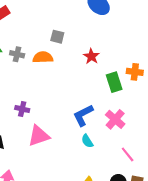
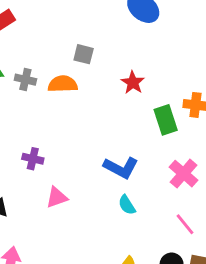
blue L-shape: (83, 115) -> (121, 168), turned -125
pink cross: (115, 119) -> (184, 174), moved
pink triangle: (39, 136) -> (57, 197), size x0.7

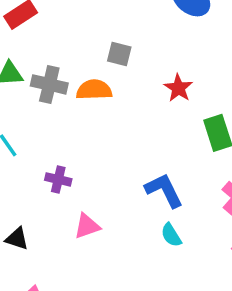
gray cross: (25, 80) -> (49, 84), size x1.4
blue L-shape: (121, 168) -> (164, 190), turned -144

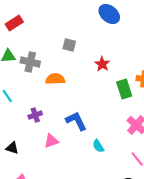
orange semicircle: (94, 90) -> (55, 79), moved
purple cross: (58, 179) -> (35, 115), turned -32
blue L-shape: (164, 190) -> (76, 121), moved

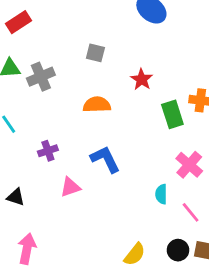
gray cross: (30, 62) -> (41, 77), turned -36
orange semicircle: (55, 79) -> (97, 105), moved
cyan semicircle: (98, 146) -> (161, 194), moved, turned 32

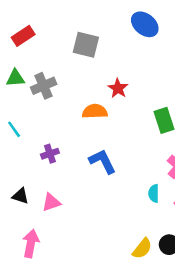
gray square: (95, 53) -> (86, 45), moved, size x1.5
red star: (142, 79) -> (118, 88), moved
pink triangle: (70, 187) -> (51, 202), moved
yellow semicircle: (135, 254) -> (142, 248), moved

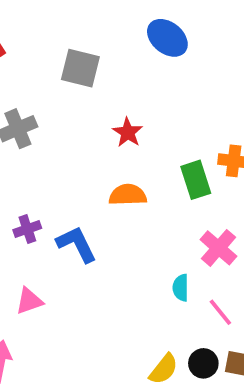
orange semicircle: (95, 111) -> (128, 195), moved
blue L-shape: (102, 161) -> (77, 244), moved

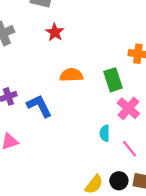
red star: (128, 132) -> (55, 32), moved
green rectangle: (196, 180) -> (113, 80), moved

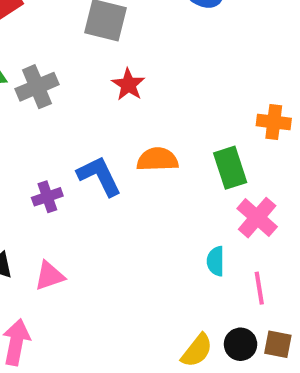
blue L-shape: (39, 106) -> (99, 176), moved
pink line: (130, 149) -> (259, 288), turned 30

